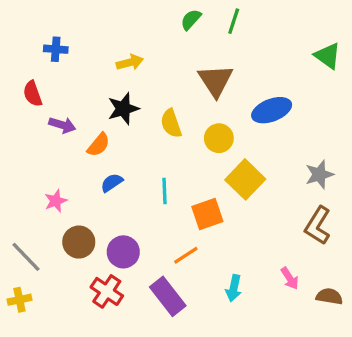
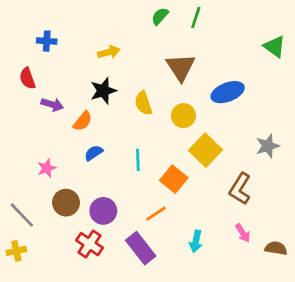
orange square: (207, 214) -> (174, 179), turned -32
brown L-shape: (318, 226) -> (240, 189), moved

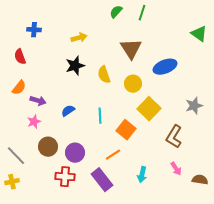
purple arrow: (52, 105) -> (38, 101), moved
orange semicircle: (83, 121) -> (19, 88), moved
red cross: (89, 244) -> (65, 177), turned -30

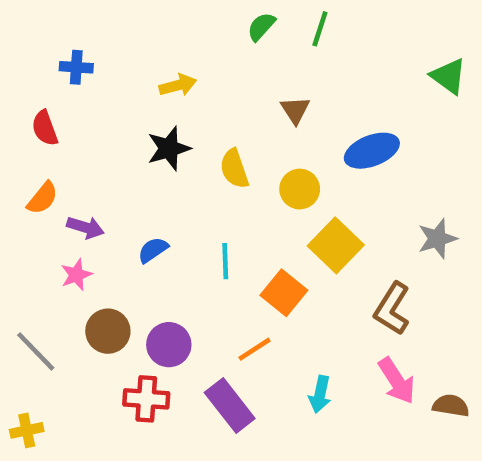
brown triangle: (131, 49) -> (295, 110), size x0.6
pink arrow: (176, 169) -> (397, 381), size x1.5
yellow cross: (12, 182) -> (27, 430), moved

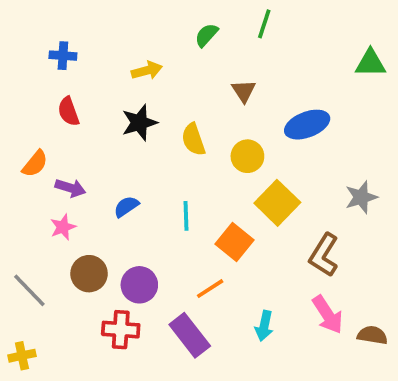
green semicircle: (261, 27) -> (206, 35), moved
green triangle: (449, 76) -> (370, 63), turned -36
red semicircle: (45, 128) -> (69, 111), moved

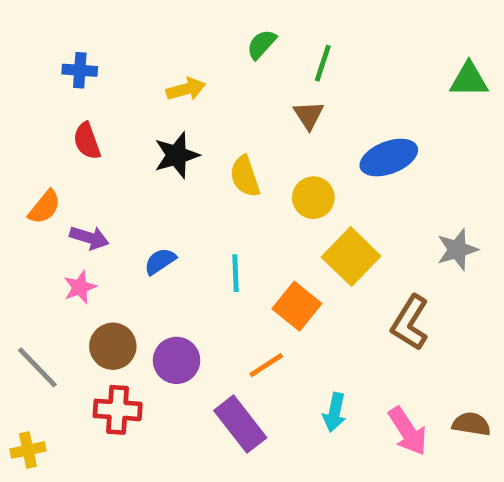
green line: (264, 24) -> (323, 63), moved
pink arrow: (328, 315) -> (408, 431), moved
red cross: (121, 330) -> (118, 410), moved

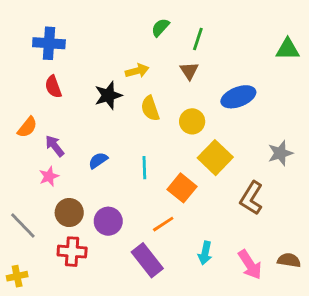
blue cross: (80, 70) -> (49, 43), size x1.5
yellow arrow: (186, 89) -> (137, 71), moved
purple arrow: (89, 238) -> (55, 146), turned -145

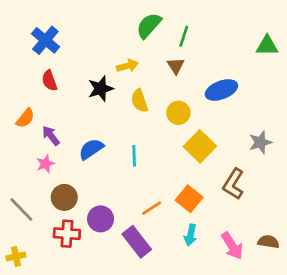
green semicircle: (160, 27) -> (149, 26), size x1.5
blue cross: (49, 43) -> (45, 40), turned 36
blue semicircle: (98, 160) -> (91, 149), size x1.4
orange square: (182, 188) -> (189, 199), moved
purple circle: (108, 221) -> (101, 219), moved

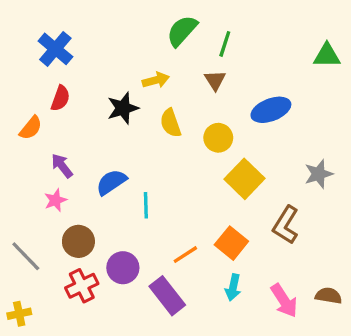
red semicircle: (49, 81) -> (60, 98), turned -140
orange semicircle: (25, 118) -> (31, 128), moved
cyan line: (134, 156) -> (146, 205), moved
red cross: (67, 234) -> (82, 286), turned -30

